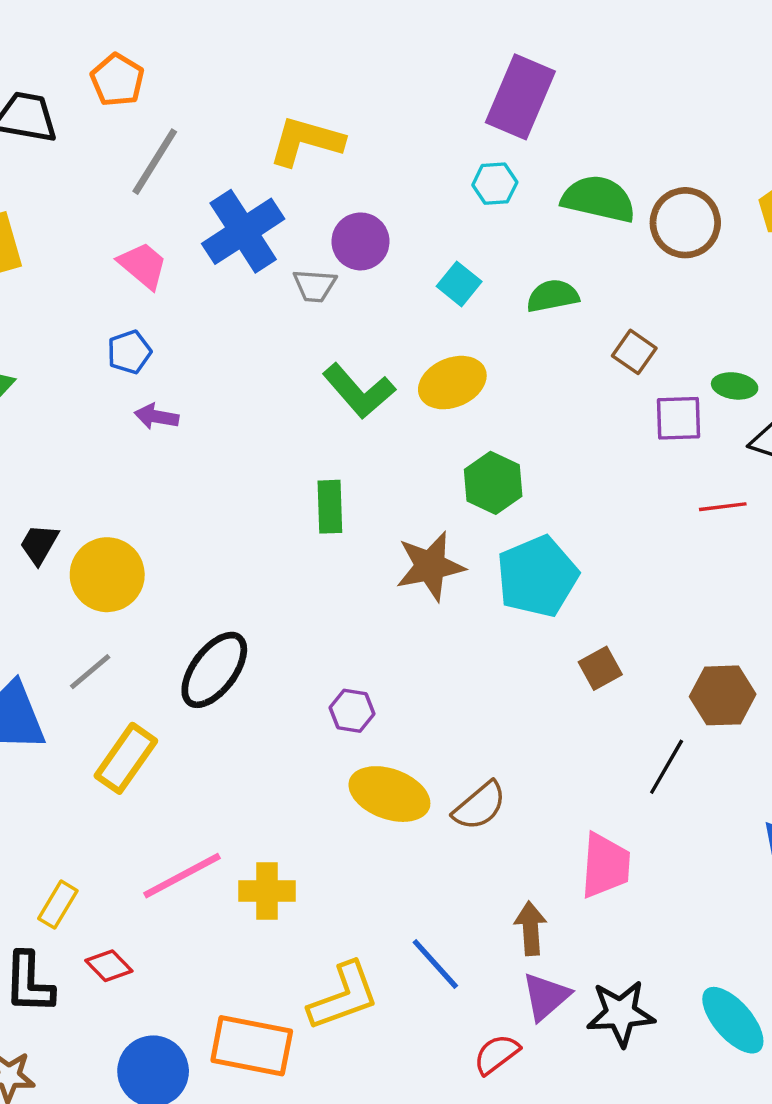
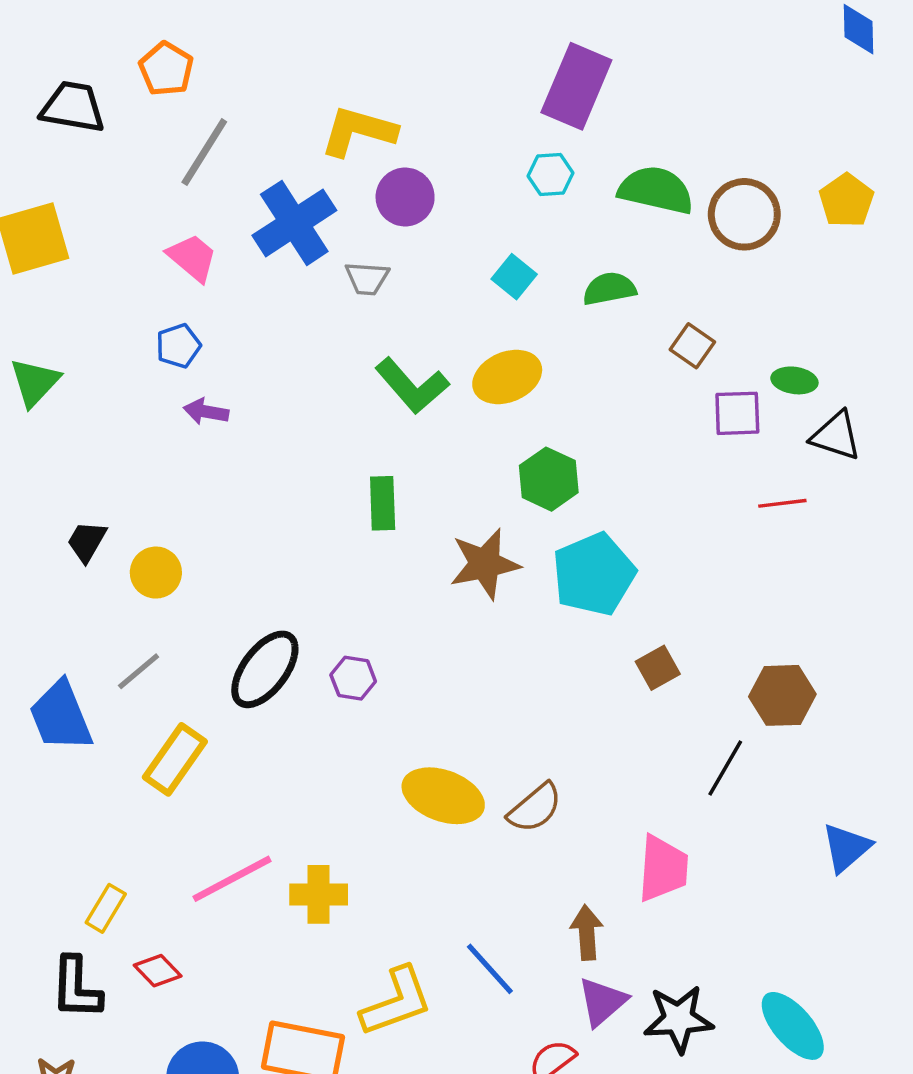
purple circle: (361, 241) -> (405, 197), moved
yellow circle: (107, 575) -> (156, 573), size x0.7
purple hexagon: (352, 711) -> (353, 678), moved

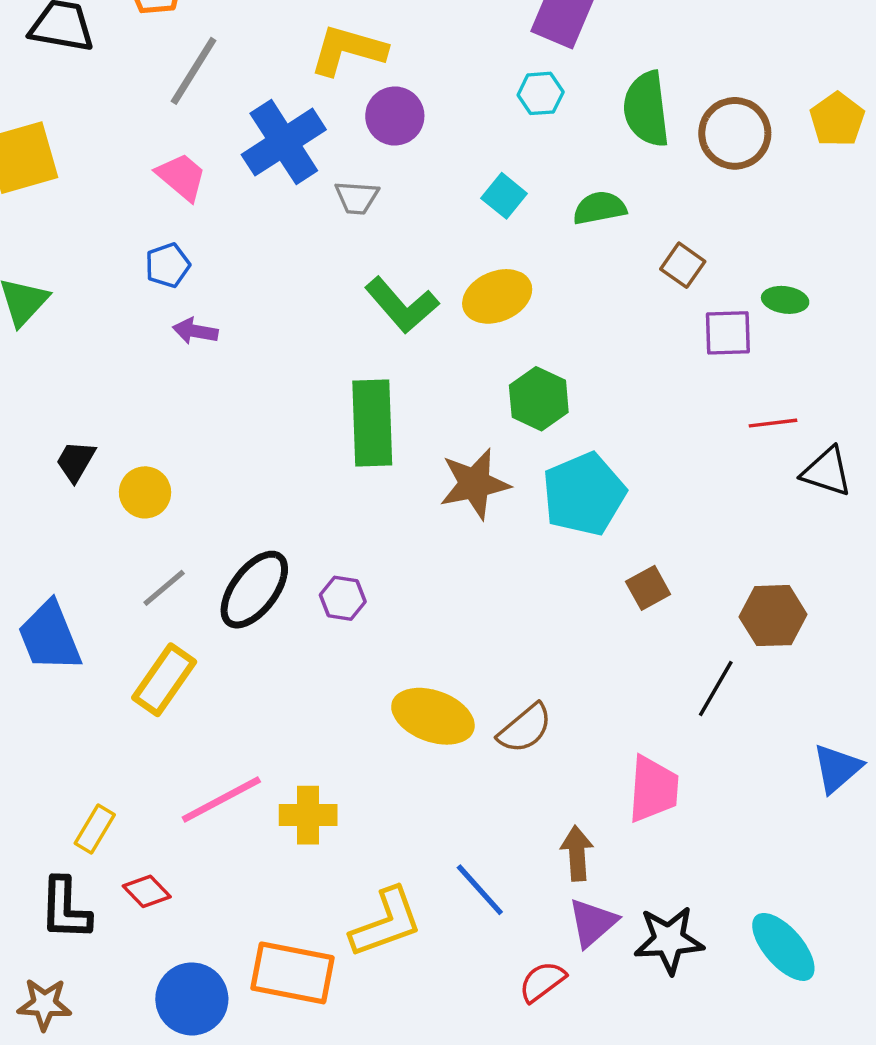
green semicircle: (656, 190) -> (646, 109), turned -110
black triangle: (836, 436) -> (827, 472), moved
green rectangle: (383, 503) -> (372, 423), size x1.6
gray line: (139, 671) -> (164, 588), moved

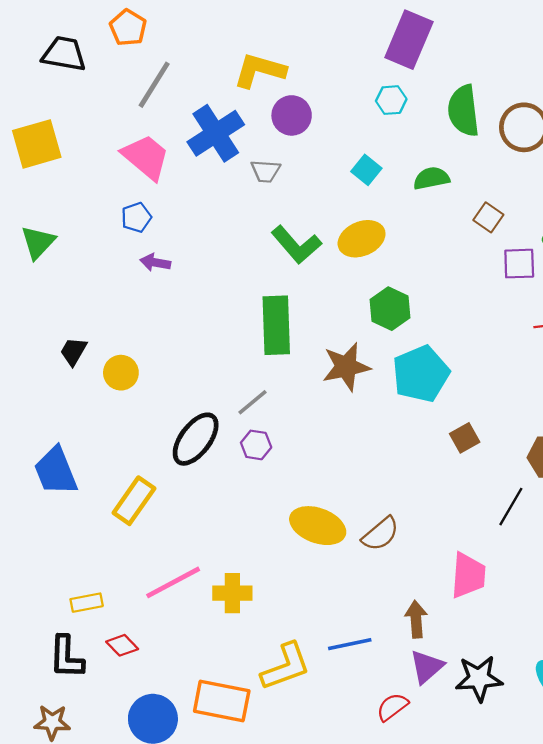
pink trapezoid: (181, 177) -> (146, 157), size x1.4
gray line: (164, 588) -> (252, 402), moved
yellow rectangle: (95, 829) -> (87, 603), turned 48
blue line: (480, 890) -> (350, 644), turned -60

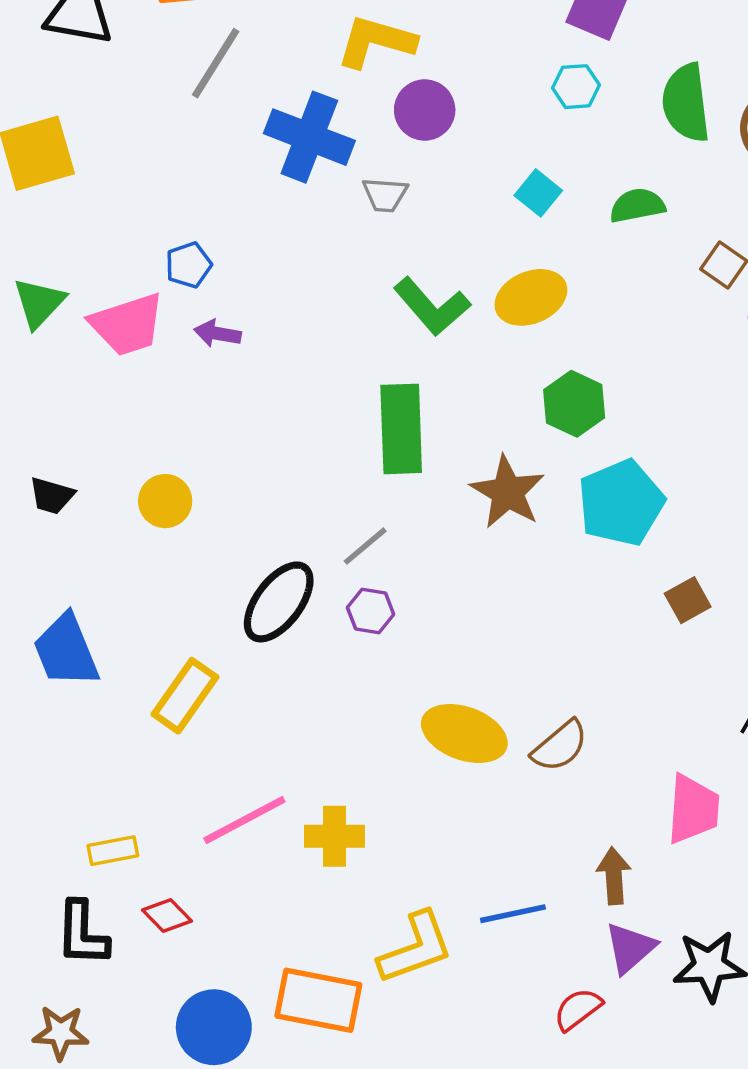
blue cross: (216, 133) -> (309, 137), turned -36
pink trapezoid: (146, 157) -> (127, 324), moved, turned 122
black trapezoid: (74, 351) -> (52, 496), moved, turned -104
brown star: (346, 367) -> (508, 492), turned -30

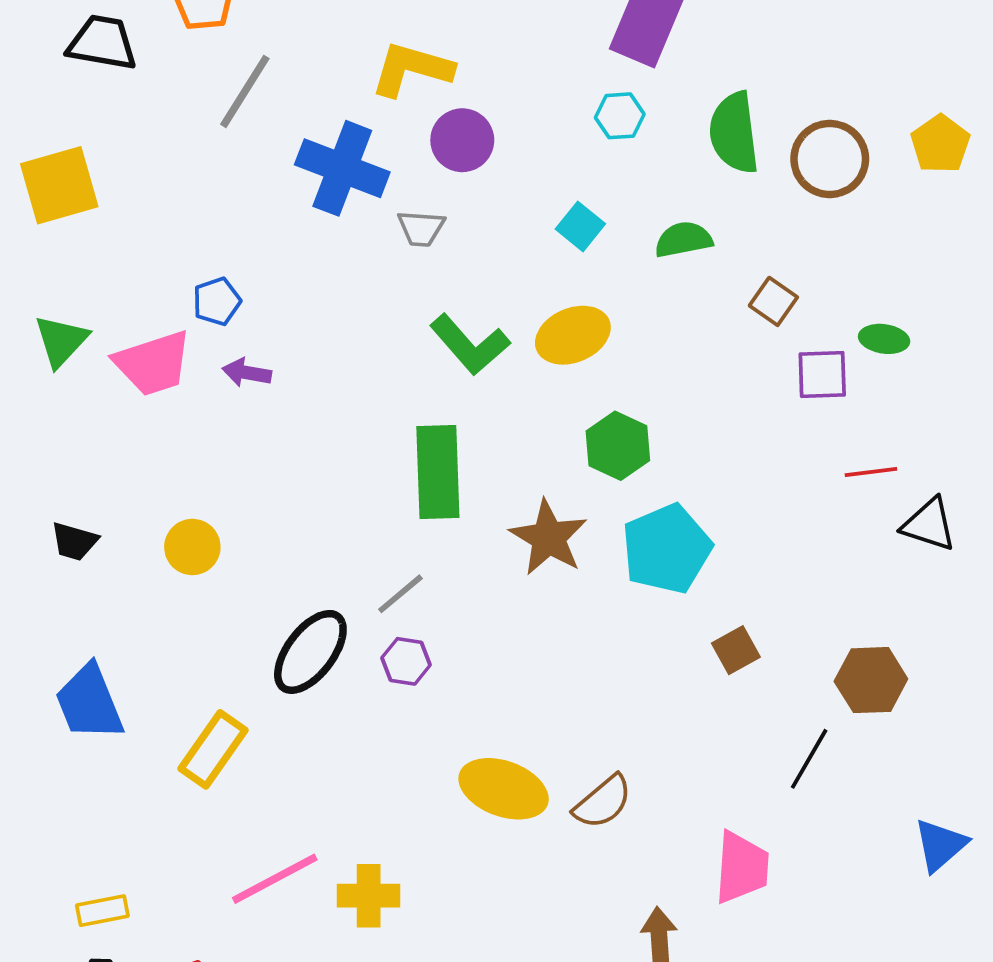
yellow rectangle: (113, 851) -> (102, 911), moved

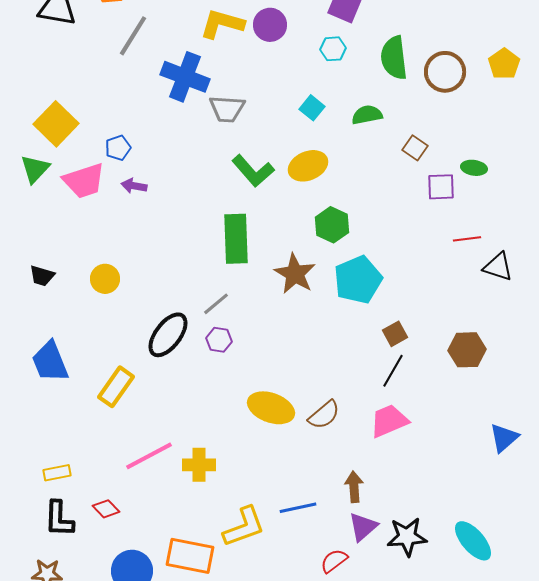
purple circle: (462, 140) -> (270, 25), moved
yellow square: (59, 185) -> (56, 124), moved, turned -30
gray trapezoid: (421, 228) -> (227, 109), size x1.4
black line: (809, 759) -> (393, 371), moved
pink trapezoid: (742, 868) -> (389, 421), moved, turned -117

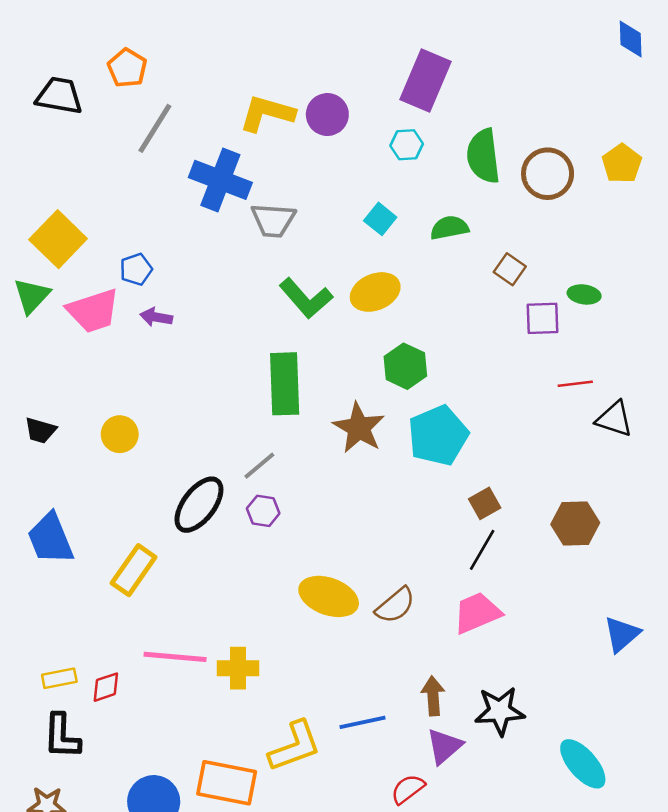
pink line: (149, 456) -> (175, 657), turned 33
red diamond: (106, 509) -> (106, 687), moved, turned -64
black star: (407, 537) -> (500, 711), moved

